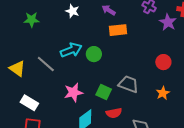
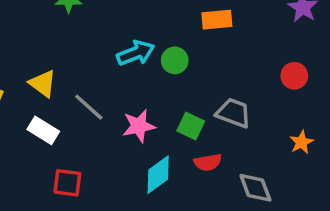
gray line: (46, 64) -> (89, 107), moved
orange star: (163, 93) -> (301, 142), moved
white rectangle: (29, 103) -> (43, 130), moved

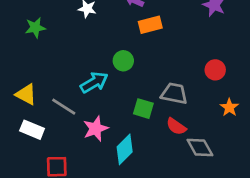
cyan arrow: (136, 53) -> (94, 82), moved
red circle: (294, 76) -> (215, 70), moved
pink star: (139, 126) -> (96, 129), moved
red semicircle: (208, 162) -> (176, 126), moved, turned 54

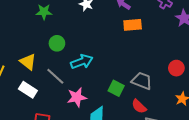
green circle: (123, 61) -> (57, 43), moved

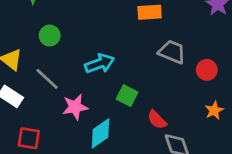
cyan arrow: (82, 62) -> (100, 64), moved
gray trapezoid: (142, 81) -> (172, 52), moved

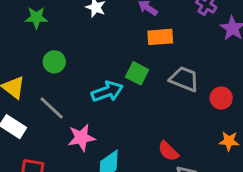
green square: (127, 96) -> (137, 73), moved
orange star: (214, 110) -> (229, 141), turned 30

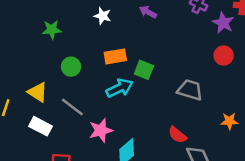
orange rectangle: (160, 37) -> (115, 56), moved
gray trapezoid: (184, 79) -> (190, 90), moved
red circle: (221, 98) -> (224, 56), moved

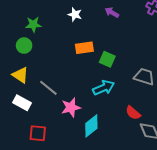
green circle: (71, 67) -> (24, 46), moved
cyan arrow: (120, 88) -> (104, 88), moved

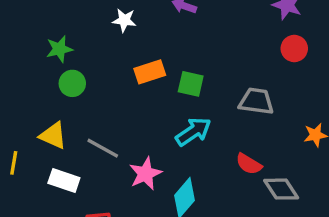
green circle: (24, 46) -> (72, 83), moved

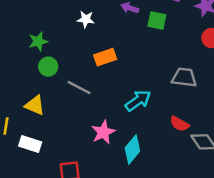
green square: (191, 84) -> (157, 21), moved
gray line: (103, 148) -> (79, 88), moved
white rectangle: (64, 180) -> (30, 144), moved

